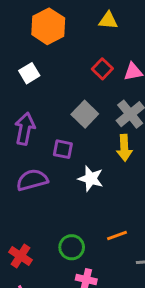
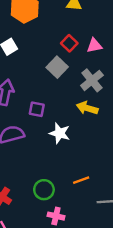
gray square: (85, 114) -> (57, 67), moved
yellow arrow: (124, 148) -> (87, 108), turned 110

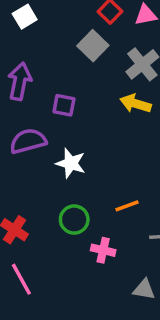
white star: (60, 133) -> (71, 163), moved
pink cross: (56, 216) -> (103, 250), moved

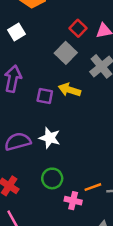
yellow arrow: (136, 104) -> (69, 90), moved
purple semicircle: (28, 141) -> (18, 142), moved
orange line: (127, 206) -> (93, 187), moved

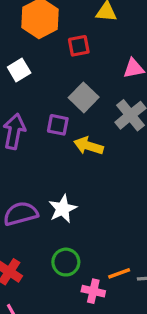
red square: (78, 28) -> (79, 46), moved, turned 35
purple square: (45, 96) -> (58, 125), moved
white star: (50, 138) -> (63, 209), turned 30

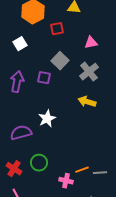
yellow arrow: (88, 146) -> (87, 102), moved
white star: (63, 209) -> (47, 119), moved
green circle: (66, 262) -> (39, 163), moved

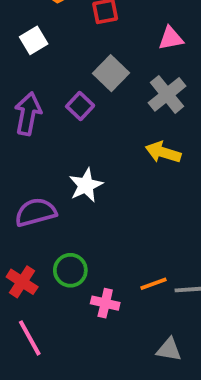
purple square: (44, 78) -> (80, 106), turned 32
pink cross: (66, 181) -> (105, 303), moved

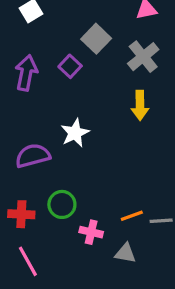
yellow arrow: (163, 152) -> (140, 105), turned -108
red cross: (22, 282) -> (21, 214), turned -30
gray triangle: (169, 350) -> (125, 253), moved

